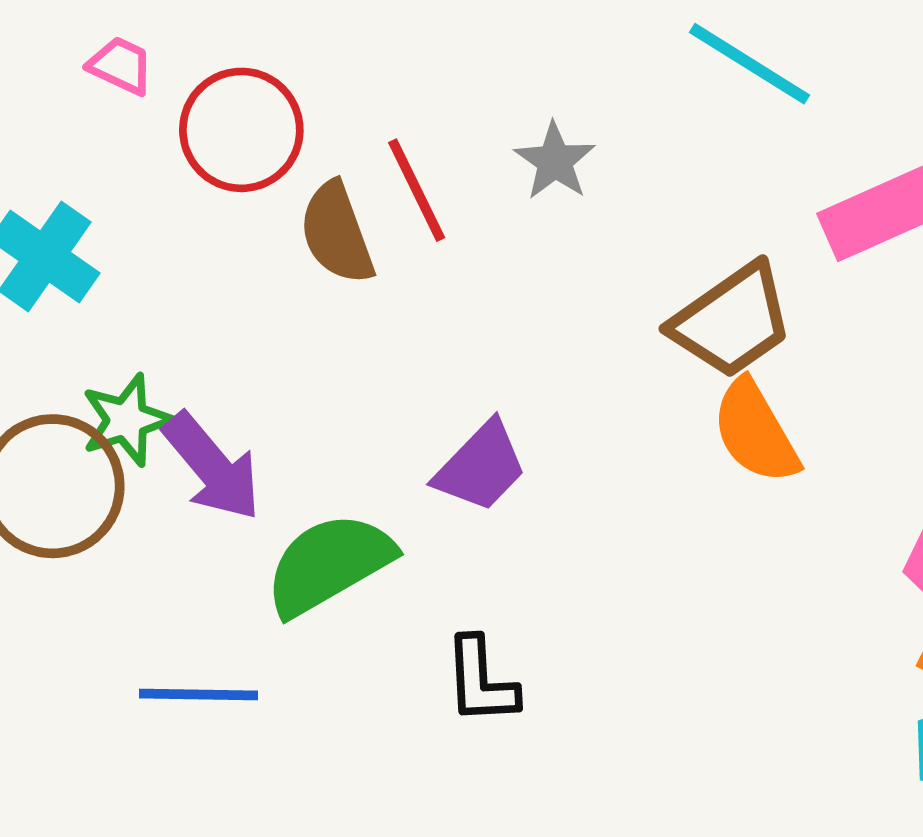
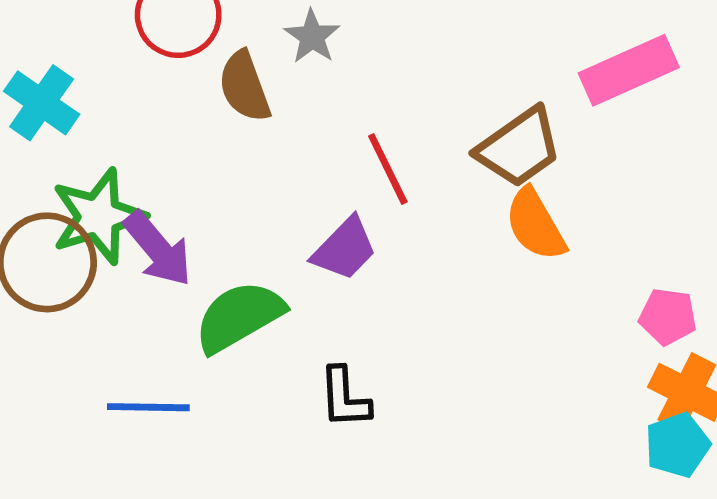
gray star: (555, 161) -> (312, 36), moved
red line: (417, 190) -> (388, 169), moved
green star: (126, 420) -> (98, 216), size x1.5

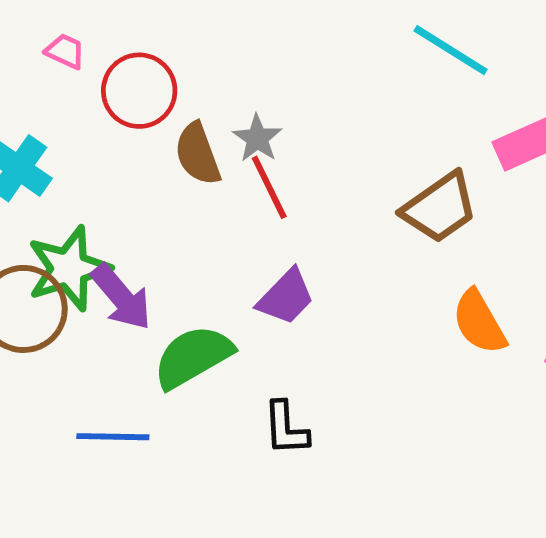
gray star: (312, 36) -> (257, 138), moved
red line: (388, 169) -> (269, 187), moved
orange semicircle: (535, 225) -> (479, 322), moved

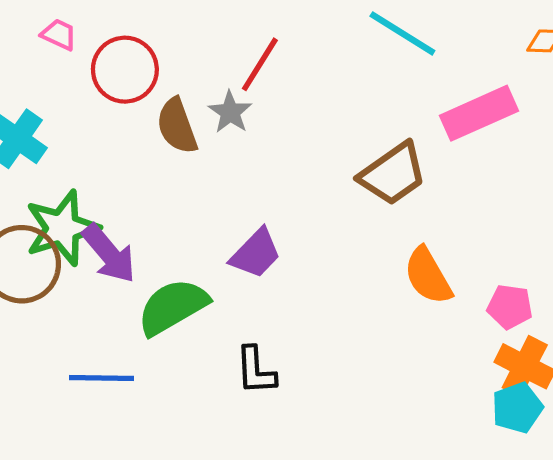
red line: (269, 187) -> (260, 64), moved, turned 58

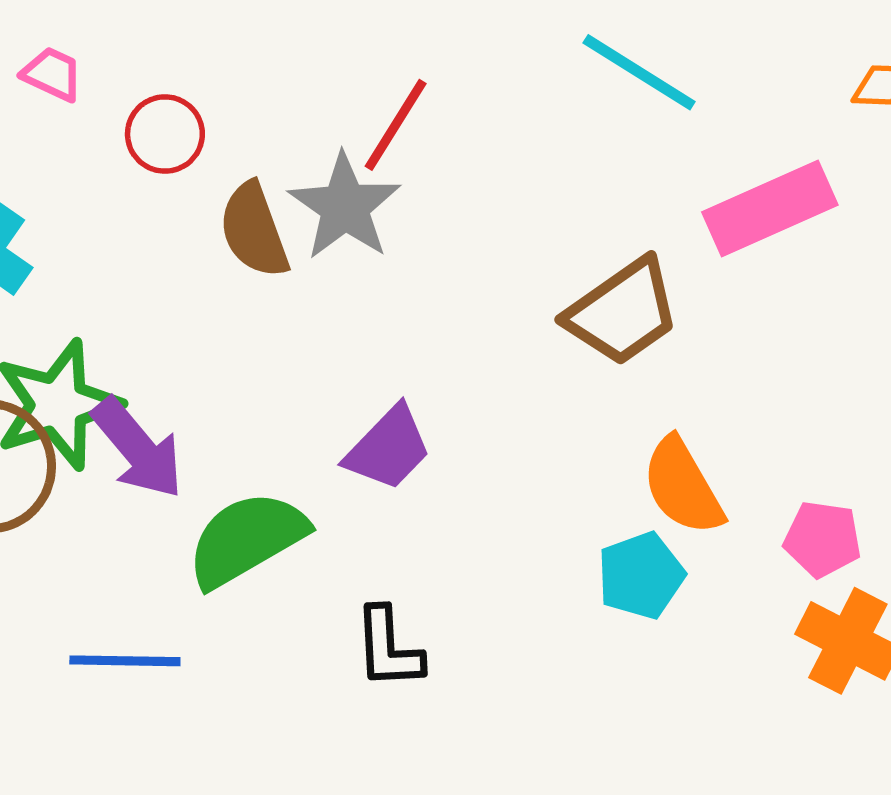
red circle: (125, 70) -> (165, 134), size x0.7
gray star: (230, 112) -> (345, 207), size x1.5
cyan pentagon: (517, 408) -> (641, 575), moved

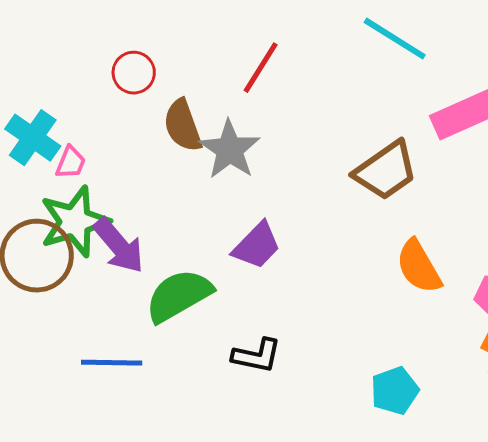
pink trapezoid: (52, 74) -> (71, 163), moved, turned 87
gray star: (345, 207) -> (230, 150), moved
cyan pentagon: (641, 575) -> (395, 391), moved
black L-shape: (388, 648) -> (257, 356), turned -75

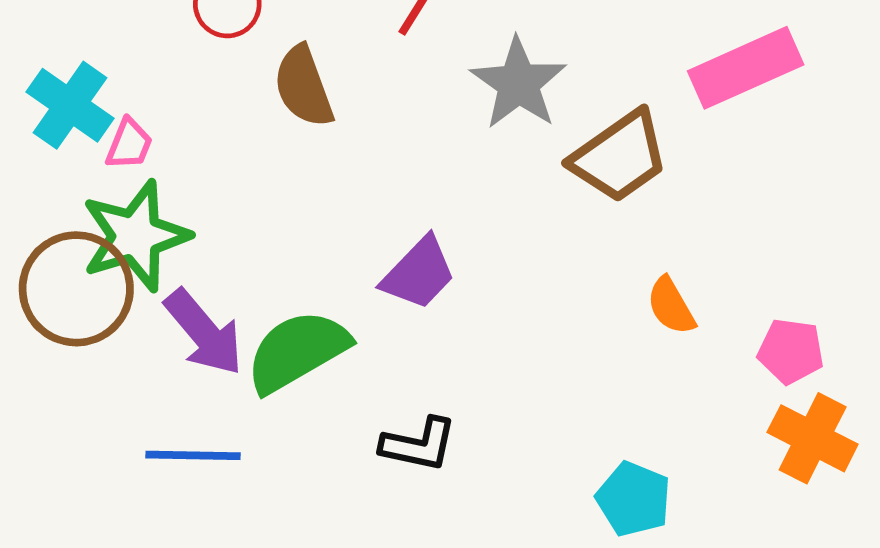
gray star: (230, 150) -> (518, 83), moved
purple arrow: (119, 246) -> (204, 332), moved
orange semicircle: (419, 267) -> (671, 306), size x0.7
cyan pentagon: (395, 391) -> (634, 499), turned -30

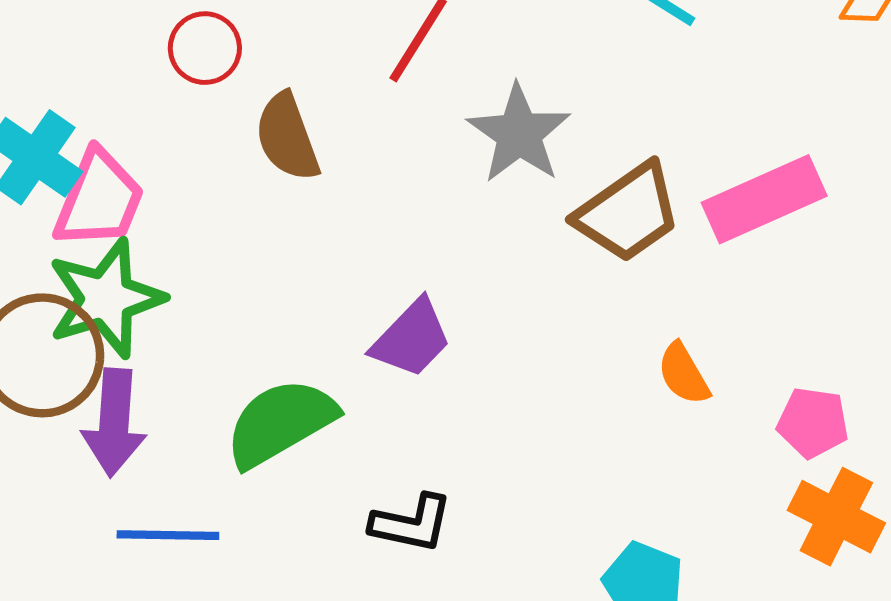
pink rectangle: (746, 68) -> (764, 199), moved
pink trapezoid: (129, 144) -> (99, 199), size x1.8
purple arrow: (204, 332) -> (114, 423), moved, turned 44

